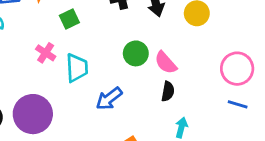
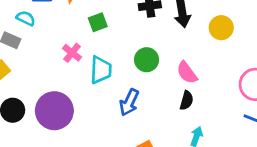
green circle: (136, 53) -> (147, 60), moved
blue arrow: (109, 99) -> (129, 102), turned -32

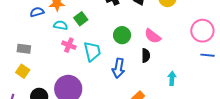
cyan semicircle: (26, 18) -> (61, 25), moved
black semicircle: (187, 100) -> (146, 55), moved

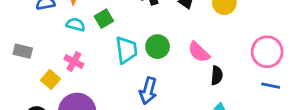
pink cross: (69, 45) -> (74, 62), moved
cyan trapezoid: (92, 51) -> (126, 50), moved
black semicircle: (146, 55) -> (217, 75), moved
yellow square: (23, 71) -> (50, 79), moved

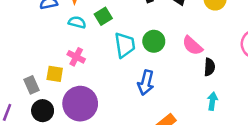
gray rectangle: (23, 51) -> (31, 85), moved, turned 54
yellow square: (50, 79) -> (55, 74), turned -30

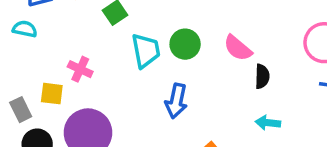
cyan semicircle: (77, 22) -> (25, 29), moved
cyan arrow: (212, 101) -> (268, 123), turned -90

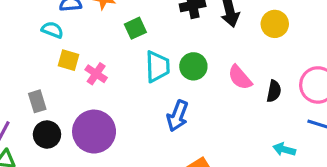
black semicircle: (262, 76) -> (274, 91), moved
yellow square: (52, 94) -> (68, 60), moved
cyan arrow: (268, 123) -> (284, 149), moved

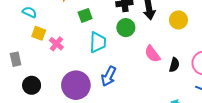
green circle: (193, 66) -> (126, 28), moved
purple circle: (94, 132) -> (76, 85), moved
black circle: (47, 134) -> (32, 85), moved

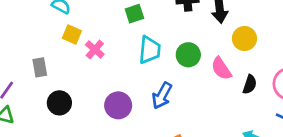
yellow circle: (178, 20) -> (244, 39), moved
green circle: (126, 28) -> (188, 55), moved
purple circle: (76, 85) -> (118, 105), size x0.7

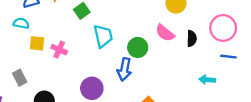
green circle: (188, 55) -> (138, 47), moved

